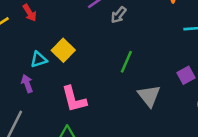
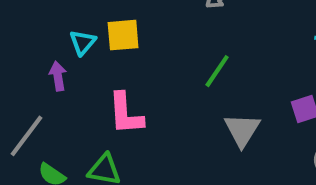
yellow square: (63, 50) -> (123, 35), turned 30
cyan triangle: (39, 60) -> (83, 42), turned -42

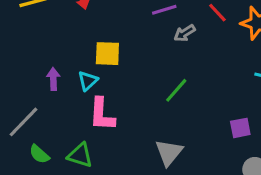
cyan triangle: (83, 42) -> (88, 81), moved
gray triangle: (242, 130) -> (169, 152), moved

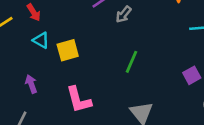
cyan triangle: (88, 81) -> (41, 40), moved, turned -30

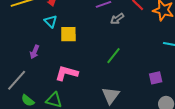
purple arrow: (31, 84) -> (35, 52), turned -152
pink L-shape: (79, 100) -> (67, 73), turned 105

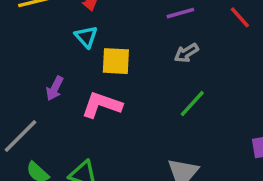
gray arrow: (117, 19) -> (186, 53), moved
pink L-shape: (67, 73) -> (102, 105), moved

